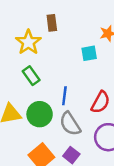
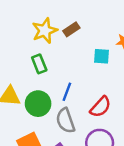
brown rectangle: (52, 23) -> (71, 29), moved, turned 49

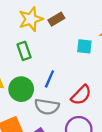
gray semicircle: (65, 121) -> (47, 107), turned -65

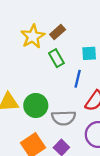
green rectangle: (24, 51) -> (56, 58), moved
blue line: (49, 79) -> (78, 79), moved

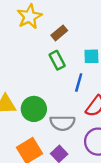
yellow star: (33, 36) -> (29, 17), moved

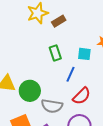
brown rectangle: (59, 33) -> (59, 21), moved

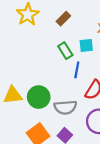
brown rectangle: (59, 21) -> (63, 19), moved
green rectangle: (55, 53) -> (65, 51), moved

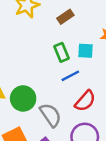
blue line: (77, 70) -> (70, 76), turned 42
gray semicircle: (65, 107) -> (51, 115), turned -130

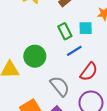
green circle: (23, 98) -> (35, 56), moved

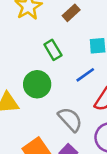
green rectangle: (65, 31) -> (53, 50), moved

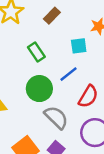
green circle: (37, 84) -> (39, 89), moved

